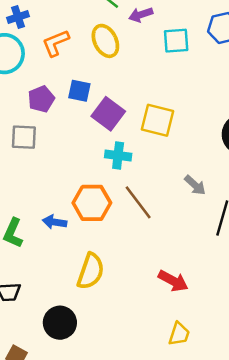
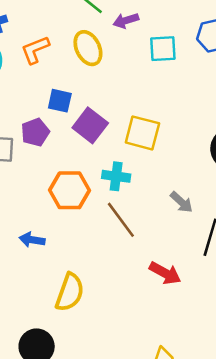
purple pentagon: (41, 99) -> (35, 132), moved
cyan cross: (118, 155) -> (116, 176), moved
orange hexagon: (92, 203) -> (69, 190), moved
red arrow: (173, 281) -> (165, 273), moved

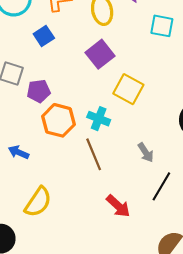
blue square: (60, 101) -> (44, 36), moved, turned 30
purple square: (90, 125) -> (100, 54), moved
purple pentagon: (35, 132) -> (39, 91), moved

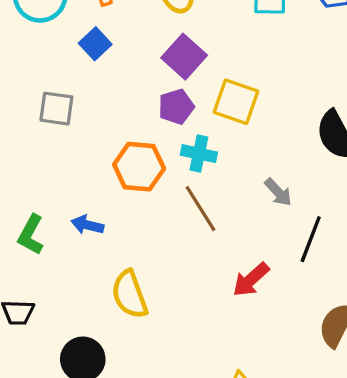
purple pentagon: (39, 91) -> (176, 107), moved
yellow semicircle: (38, 202) -> (130, 294), turned 136
red arrow: (118, 206) -> (251, 280), turned 105

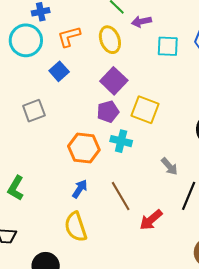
gray square: (56, 109) -> (34, 111), turned -30
brown line: (201, 209) -> (121, 196), moved
blue arrow: (87, 225) -> (80, 189), moved, turned 108

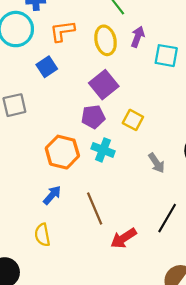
purple arrow: (141, 22) -> (138, 37), moved, turned 114
yellow square: (145, 110) -> (133, 120), size x0.7
gray arrow: (169, 166) -> (156, 163), moved
yellow semicircle: (76, 227) -> (42, 235), size x0.7

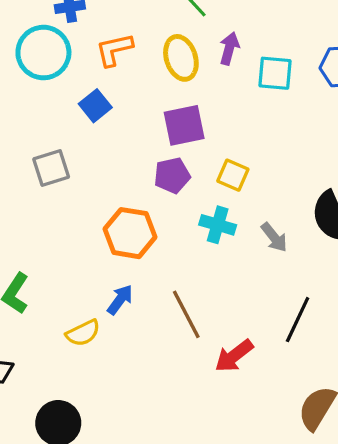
purple square: (104, 85) -> (184, 125), turned 32
cyan cross: (103, 150) -> (218, 225), moved
yellow semicircle: (42, 235) -> (83, 333), moved, turned -100

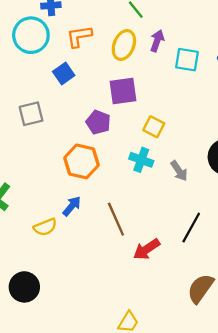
yellow ellipse: (181, 58) -> (124, 45), turned 36
purple pentagon: (172, 175) -> (98, 122), moved, turned 30

